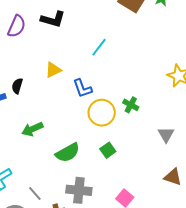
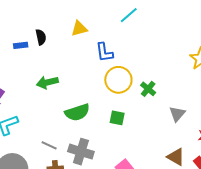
black semicircle: (17, 86) -> (41, 37), turned 140
green cross: (131, 105) -> (148, 89), moved
green square: (108, 150) -> (117, 118), turned 35
gray line: (35, 194) -> (49, 145), moved, turned -35

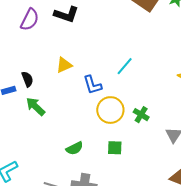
cyan line: (129, 15) -> (125, 66), moved
green arrow: (47, 82) -> (36, 106), moved, turned 65
green semicircle: (77, 112) -> (75, 148), size x0.7

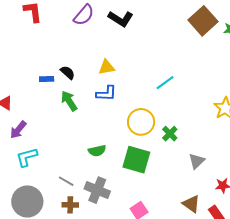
black semicircle: (27, 79) -> (68, 72), turned -42
blue L-shape: (92, 85) -> (106, 93), moved, turned -85
green square: (115, 148) -> (136, 160), size x1.8

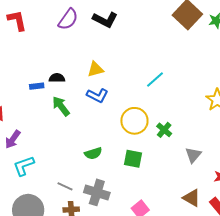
black semicircle: (68, 72) -> (57, 78), turned -35
blue L-shape: (106, 93) -> (97, 95), turned 30
green square: (136, 160) -> (133, 159), size x0.7

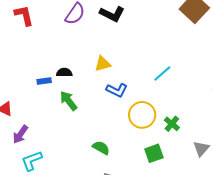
blue L-shape: (97, 95) -> (117, 90), moved
green semicircle: (93, 153) -> (101, 148), turned -132
green square: (133, 159) -> (154, 153), moved, turned -30

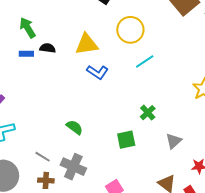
yellow triangle: (103, 64) -> (87, 44), size x1.4
green arrow: (68, 101) -> (28, 28), moved
yellow circle: (142, 115) -> (130, 30), moved

